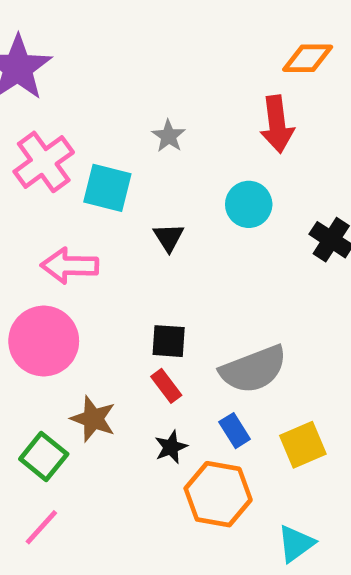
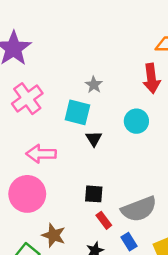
cyan square: (107, 188) -> (77, 112), moved
red rectangle: (166, 386) -> (104, 220), moved

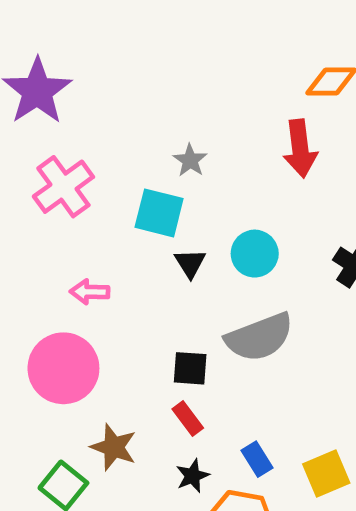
cyan circle: (136, 121) -> (255, 254), moved
pink arrow: (41, 154) -> (90, 292), size x0.7
gray semicircle: (139, 209) -> (259, 337), moved
red rectangle: (104, 220) -> (188, 418), moved

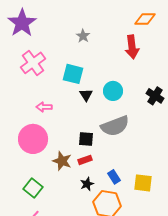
gray star: (190, 160) -> (83, 36), moved
red rectangle: (188, 418) -> (85, 160), turned -72
brown star: (114, 447) -> (62, 161), moved
yellow square: (326, 473) -> (143, 183), turned 30

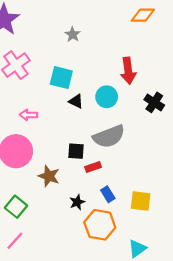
red arrow: (132, 47) -> (128, 71), moved
black triangle: (86, 95) -> (76, 101), turned -32
red rectangle: (85, 160) -> (93, 167), moved

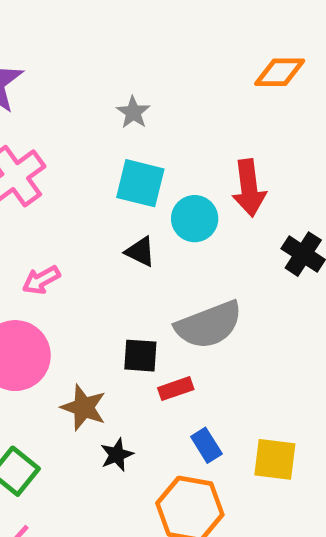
cyan square: (61, 78) -> (140, 183), moved
cyan circle: (107, 97) -> (195, 219), moved
pink arrow: (28, 115) -> (41, 280), turned -30
black star: (77, 202) -> (117, 455), moved

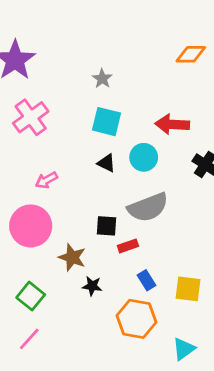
red arrow: (249, 188) -> (172, 124), turned 100
cyan circle: (195, 219) -> (144, 157), moved
black star: (117, 455) -> (92, 286), turned 30

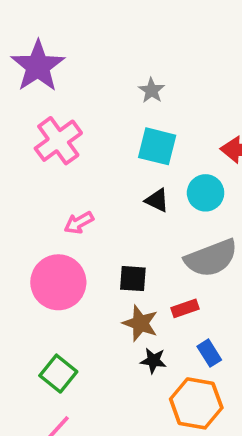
black square: (106, 226) -> (133, 279), moved
brown star: (72, 257) -> (140, 323), moved
black star: (92, 286) -> (153, 361), moved

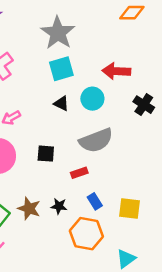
gray star: (151, 90) -> (58, 33), size x2.0
cyan square: (157, 146) -> (61, 69), turned -30
brown star: (140, 323) -> (29, 209), moved

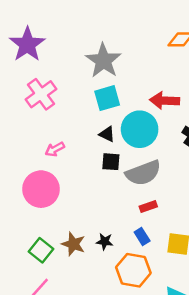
cyan circle: (92, 99) -> (140, 129), size x1.5
black square: (46, 154) -> (111, 162), moved
red rectangle: (79, 173) -> (148, 207), moved

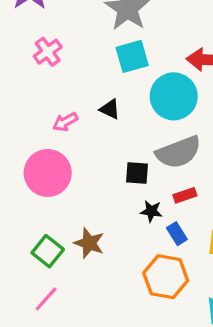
pink cross: (41, 94) -> (48, 52), size x0.7
black triangle: (107, 134) -> (110, 109), moved
black square: (111, 162) -> (137, 173), moved
black star: (105, 241) -> (151, 211), moved

